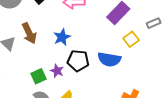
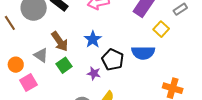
black pentagon: (78, 61) -> (113, 60), turned 30
green square: (39, 76) -> (64, 65), moved

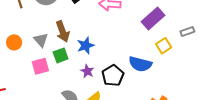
blue star: (93, 39) -> (86, 46), moved
black pentagon: (113, 60) -> (113, 76), moved
pink square: (28, 82) -> (40, 66), moved

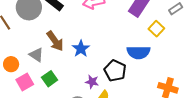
green square: (61, 55) -> (50, 79), moved
pink square: (40, 66) -> (25, 82), moved
purple star: (87, 71) -> (92, 82), moved

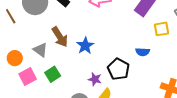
yellow square: (156, 29) -> (162, 29), turned 35
blue semicircle: (138, 52) -> (143, 52), size x0.6

